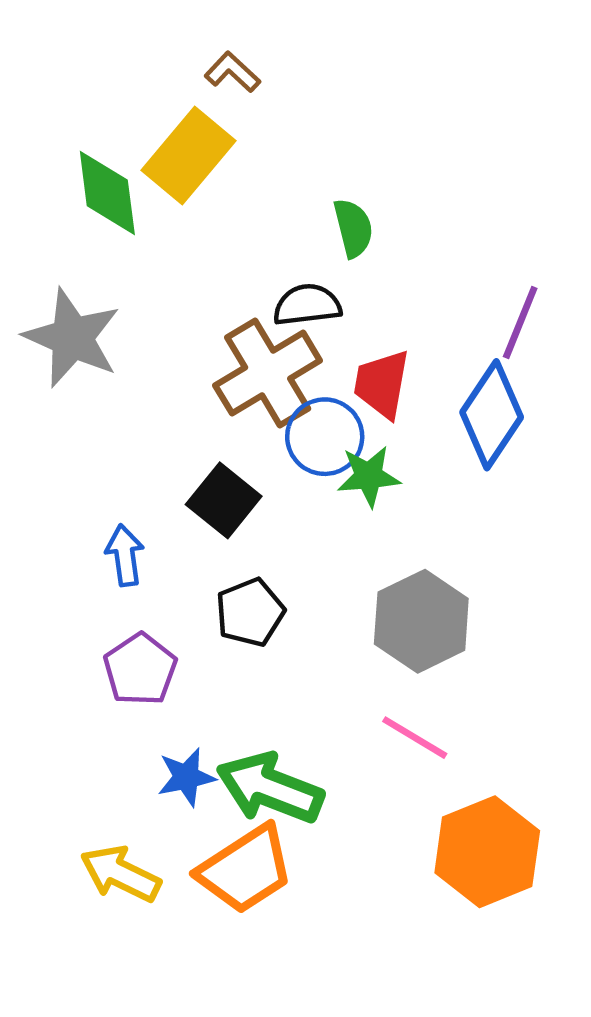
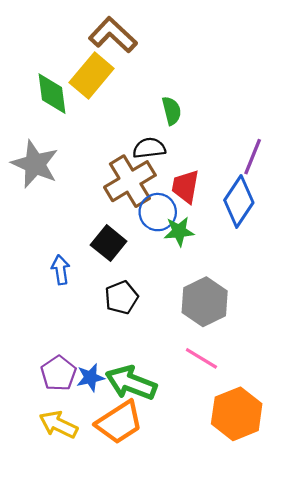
brown L-shape: (232, 72) -> (113, 35), size x1.8
purple pentagon: (140, 669) -> (58, 373), moved

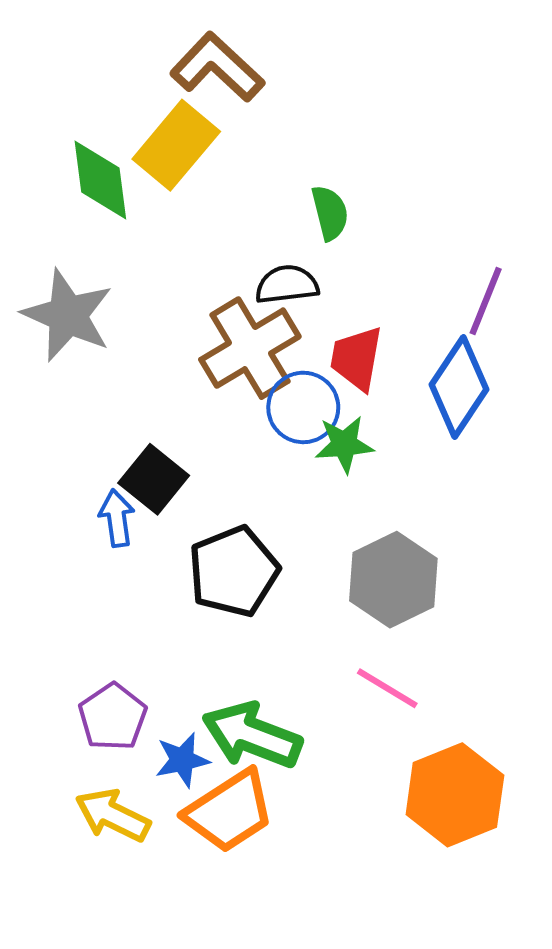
black square: (109, 243) -> (154, 479), moved
black pentagon: (121, 297) -> (234, 571), size x1.4
blue star: (90, 378) -> (182, 760), moved

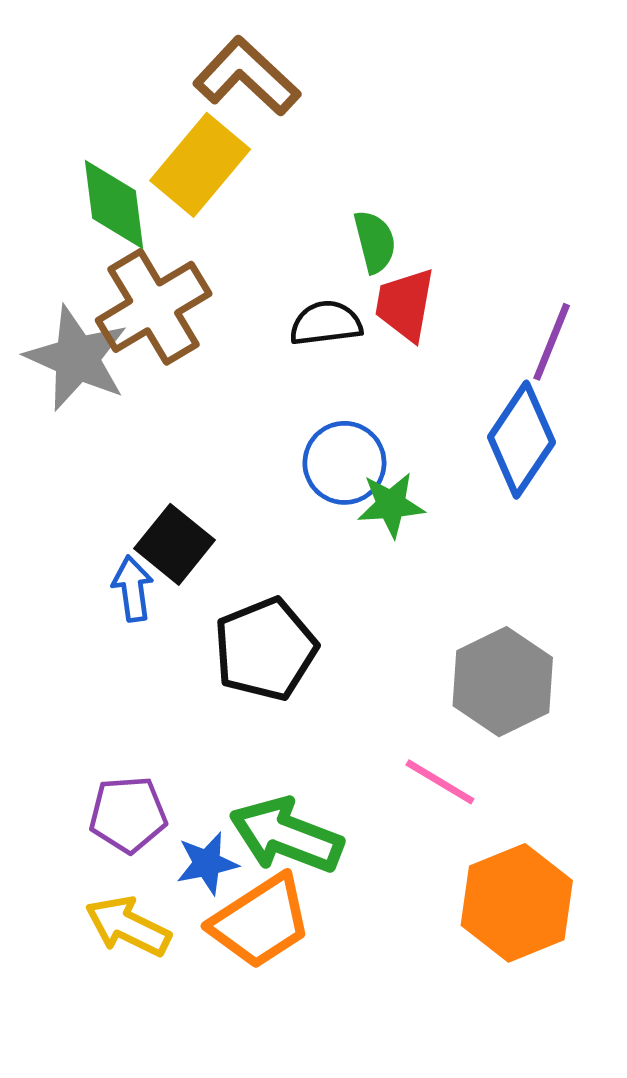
brown cross: (250, 348) -> (154, 307), moved
red trapezoid: (357, 358) -> (405, 305), moved
gray hexagon: (393, 580) -> (503, 682), moved
purple pentagon: (113, 717) -> (128, 814), turned 30

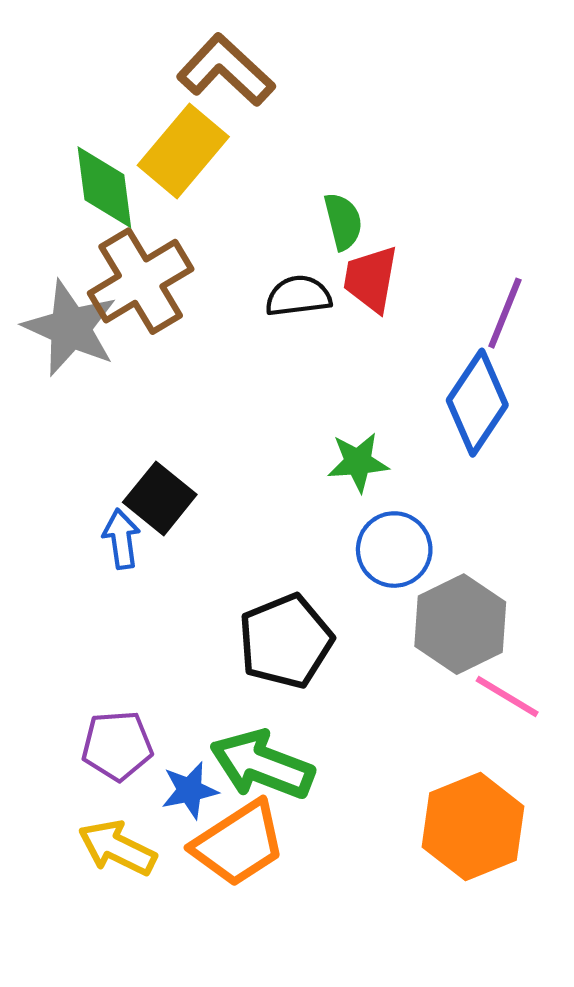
blue circle: (344, 463) -> (394, 550), moved
black pentagon: (265, 649) -> (286, 641), moved
pink line: (440, 782) -> (507, 697), moved

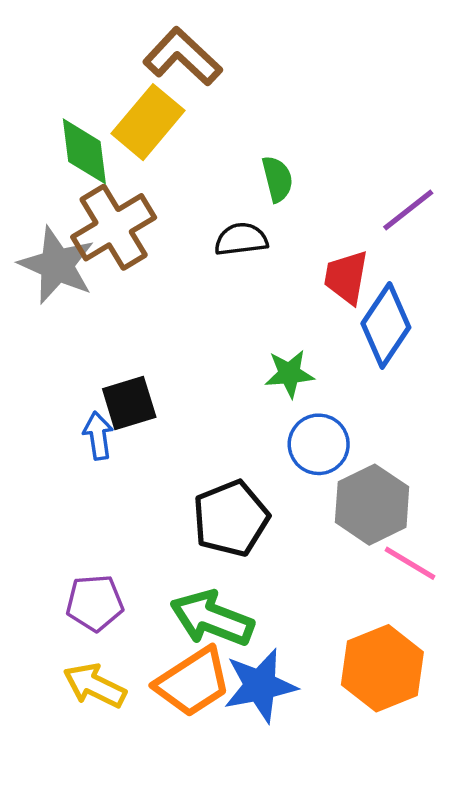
red trapezoid: (371, 279) -> (346, 277), moved
purple line: (505, 313) -> (408, 210), moved, turned 30
black square: (160, 498) -> (129, 403), turned 34
blue star: (190, 790) -> (260, 686), moved, size x1.6

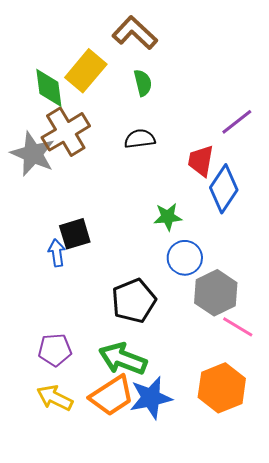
brown L-shape: (183, 57) -> (135, 33), moved
green semicircle: (277, 179) -> (143, 83), moved

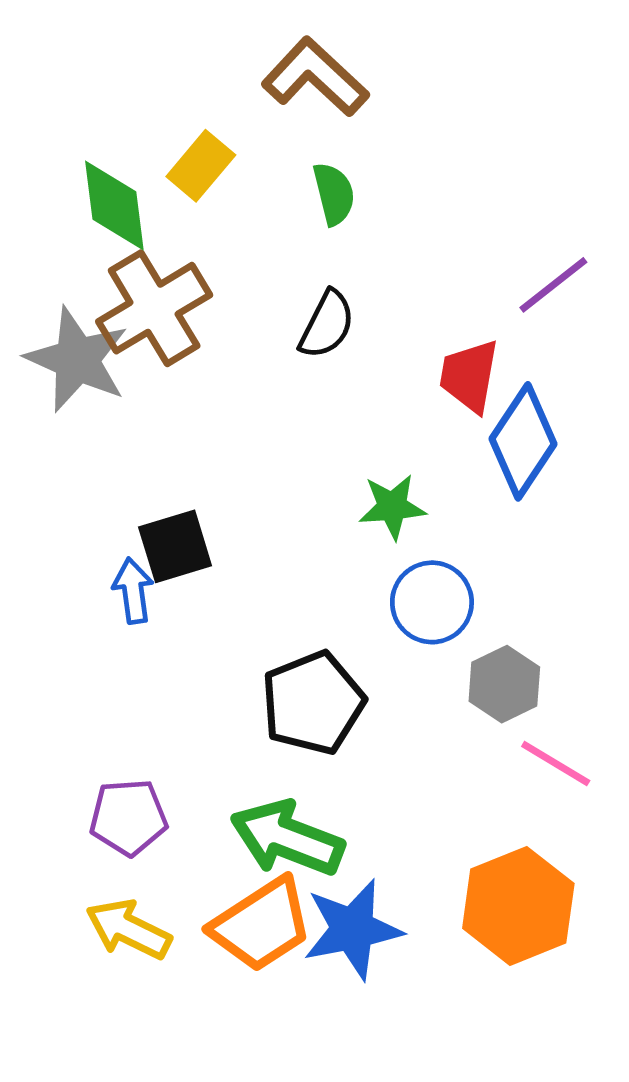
yellow rectangle: (86, 71) -> (201, 166), size x0.7
black semicircle: (140, 139) -> (327, 325), turned 124
gray hexagon: (216, 293) -> (504, 684), size x0.7

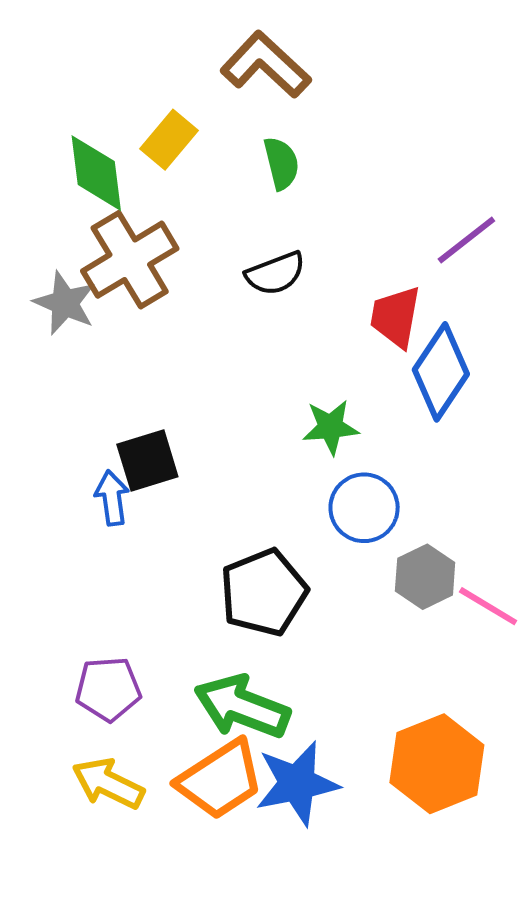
black semicircle: (327, 325) -> (275, 273), turned 42
gray star: (77, 360) -> (65, 303), size x0.7
pink line: (556, 764) -> (488, 606), moved

